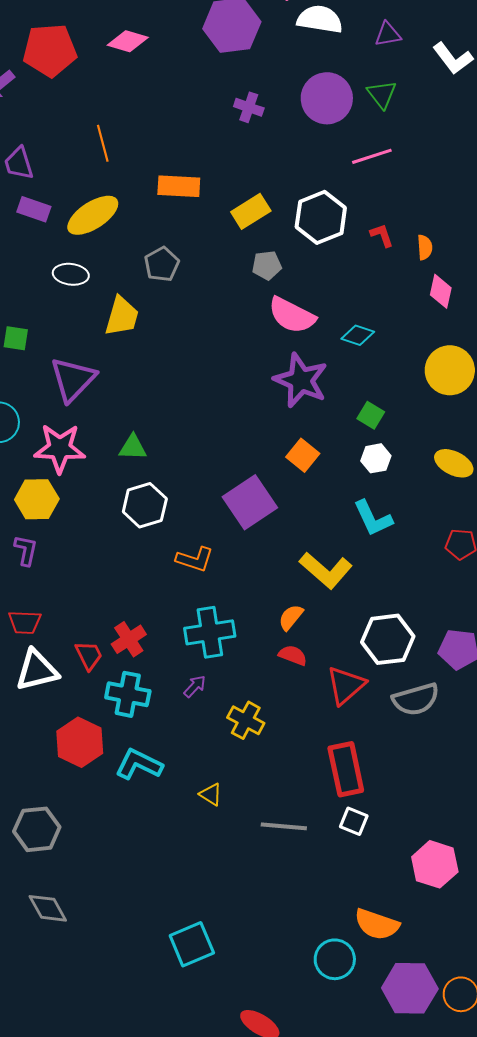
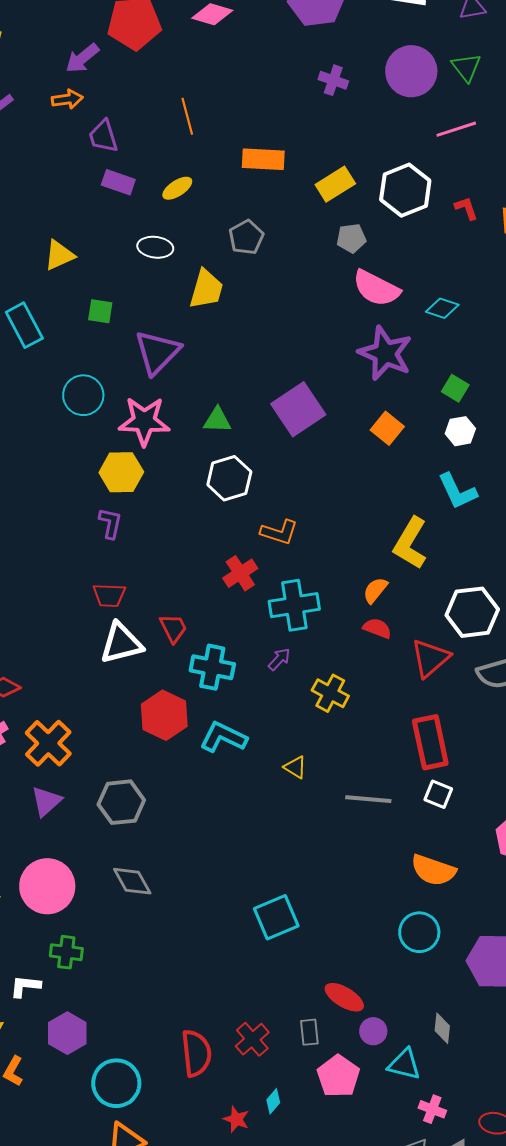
yellow ellipse: (93, 215) -> (177, 188), size x0.6
purple square: (250, 502) -> (298, 409), moved
yellow L-shape: (326, 570) -> (410, 543), turned 80
red cross: (129, 639) -> (240, 573), moved
orange semicircle: (377, 924) -> (433, 870), moved

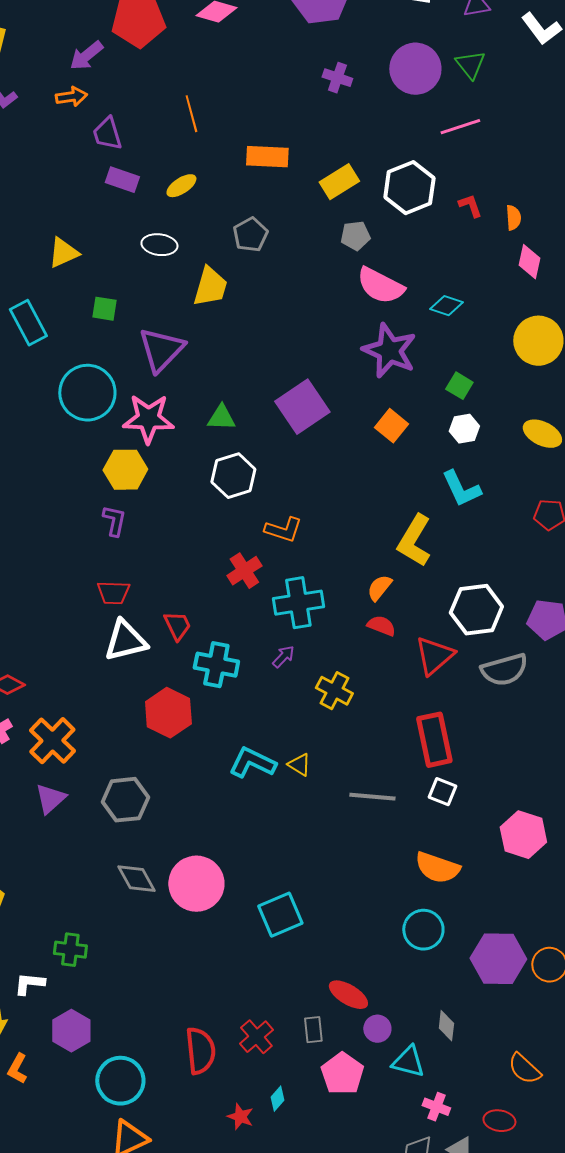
cyan circle: (83, 395) -> (87, 393), size x1.4
cyan L-shape: (223, 737) -> (252, 763), moved
pink circle: (47, 886) -> (196, 884), moved

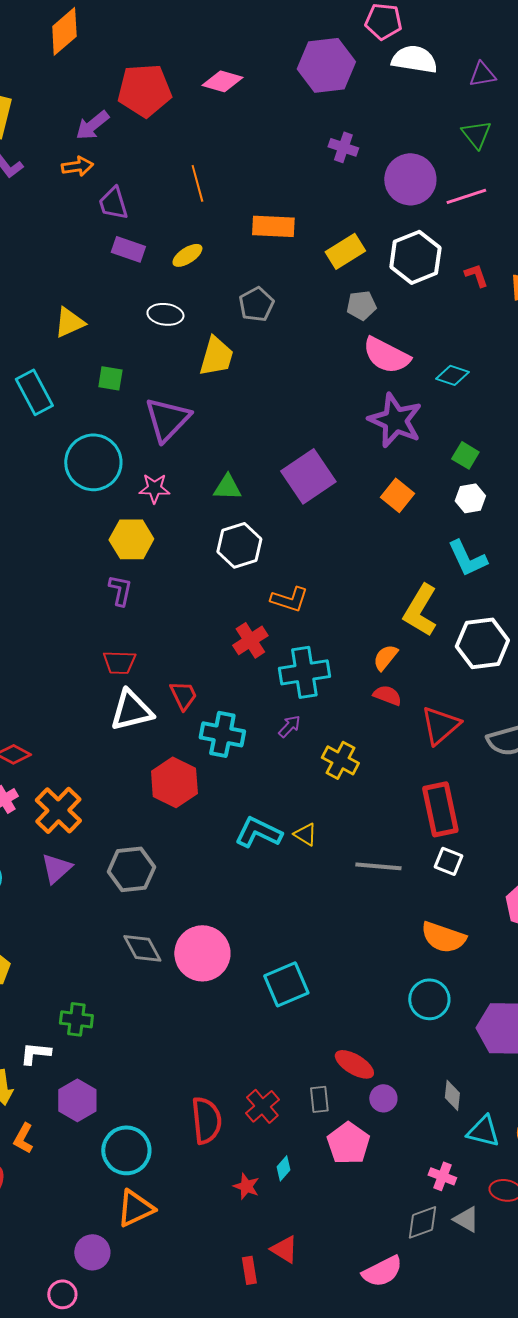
purple circle: (415, 69) -> (410, 179), moved
pink star: (148, 419) -> (154, 488), size x0.6
white hexagon: (476, 610) -> (482, 643), moved
cyan triangle: (408, 1062) -> (483, 1131), moved

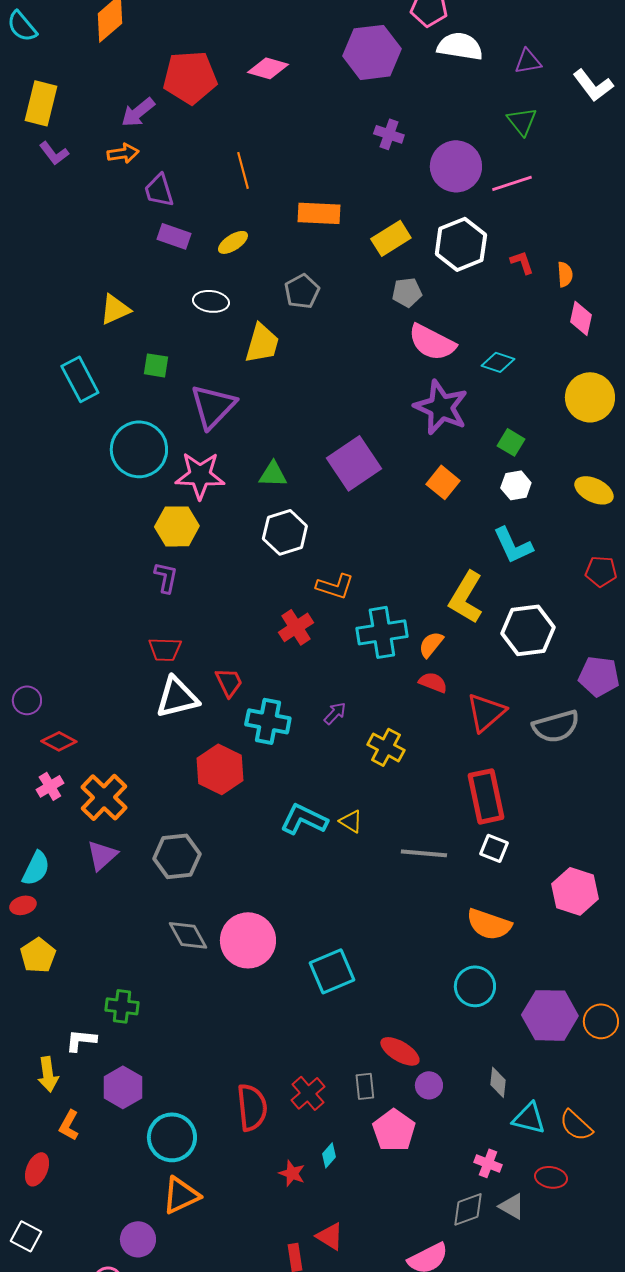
pink star: (154, 488) -> (200, 475), size x1.6
cyan cross: (304, 672) -> (382, 632), moved

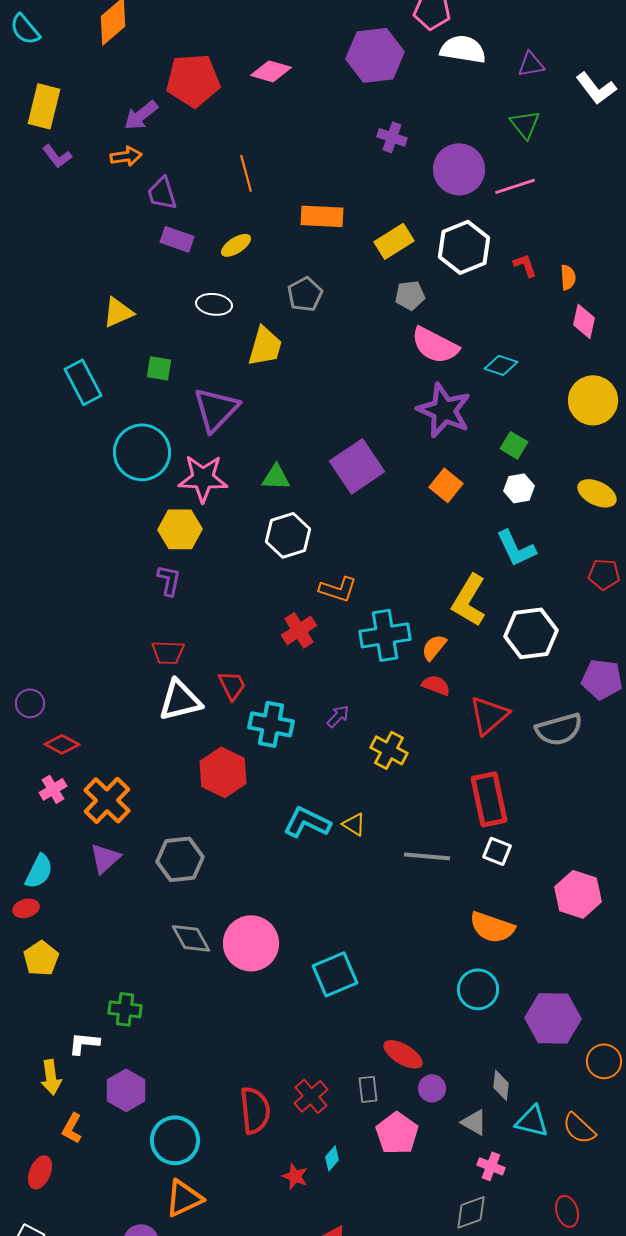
orange circle: (601, 1021) -> (604, 1061), moved
red ellipse: (551, 1177) -> (567, 1211), moved, turned 64
gray triangle: (512, 1206) -> (474, 1122), moved

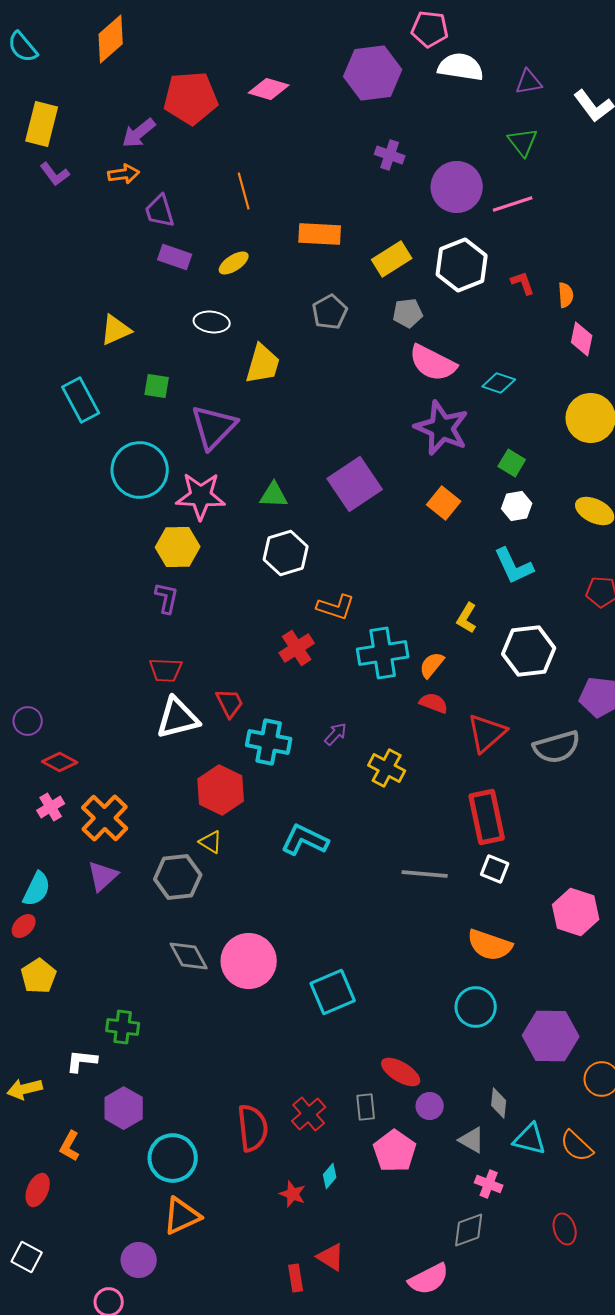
gray pentagon: (305, 294) -> (330, 312), moved
yellow L-shape: (469, 600) -> (467, 618), size x0.6
yellow triangle: (354, 824) -> (211, 842), moved
red ellipse: (26, 908) -> (24, 926), turned -30
yellow arrow: (51, 1077) -> (25, 1089), moved, turned 84

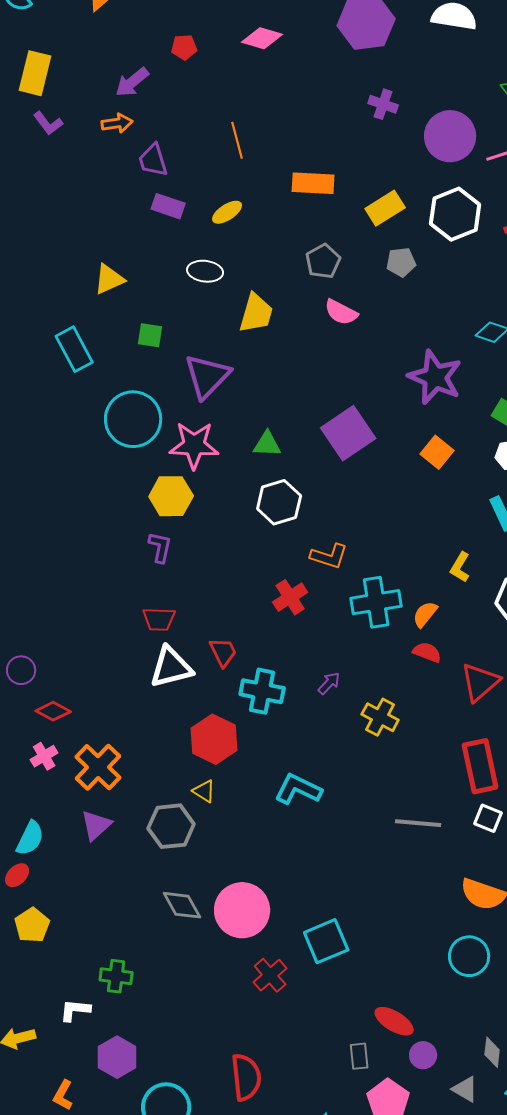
red pentagon: (191, 98) -> (184, 47), size x0.5
pink semicircle: (433, 363) -> (341, 312), moved, size x0.7
red cross: (309, 1114) -> (270, 975), moved

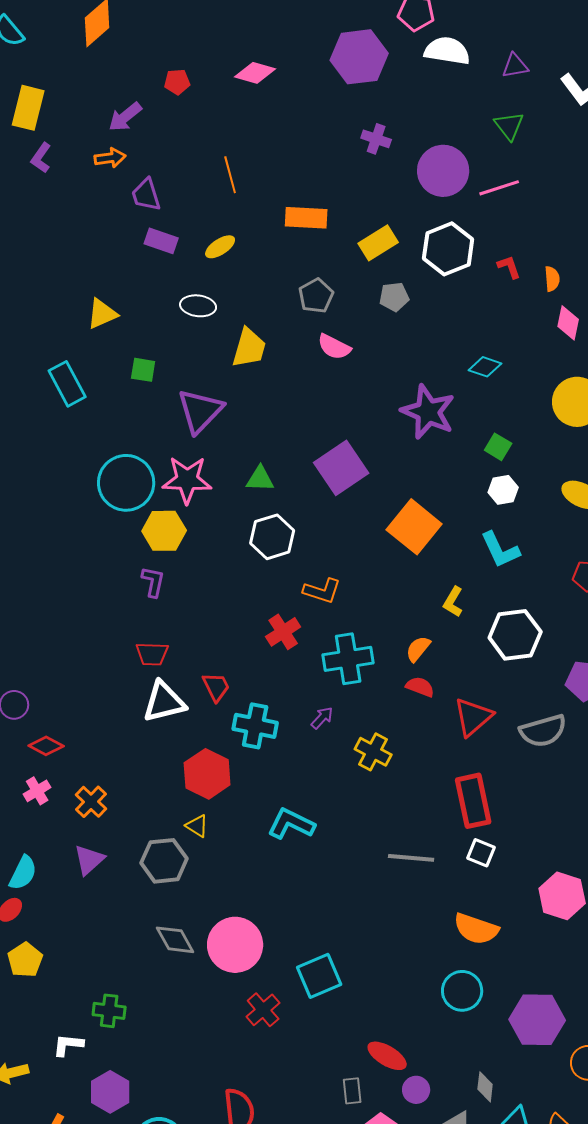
purple L-shape: (48, 123) -> (41, 158), turned 72
cyan circle: (133, 419) -> (126, 483), moved
orange square: (437, 452) -> (414, 527), moved, size x1.6
cyan cross: (376, 602) -> (348, 659), moved
orange cross: (98, 767) -> (91, 802), size x0.7

